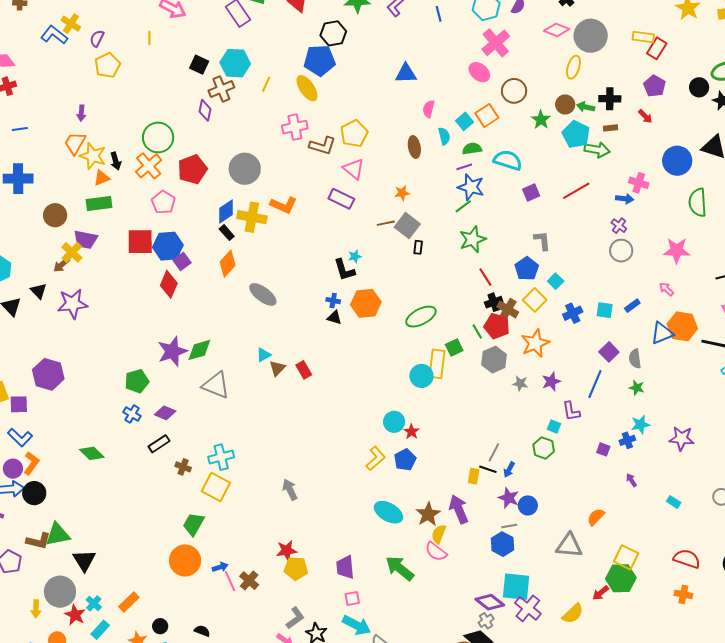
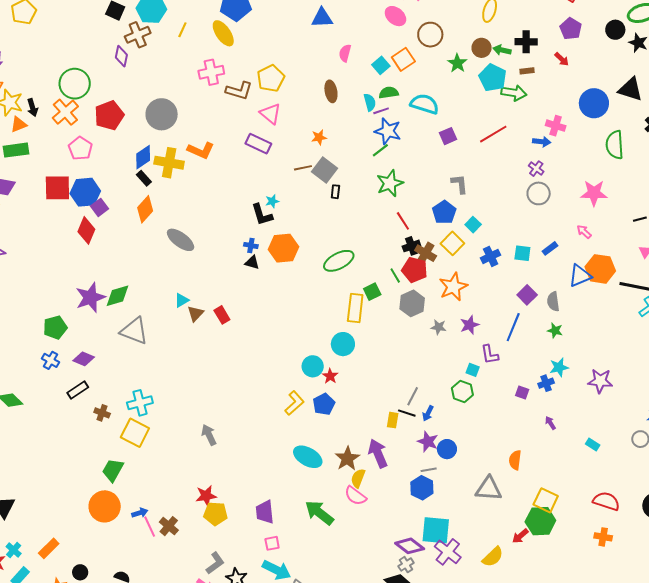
cyan semicircle: (444, 136) -> (370, 102), moved
cyan circle: (421, 376) -> (343, 344), moved
orange semicircle: (596, 517) -> (515, 460), turned -36

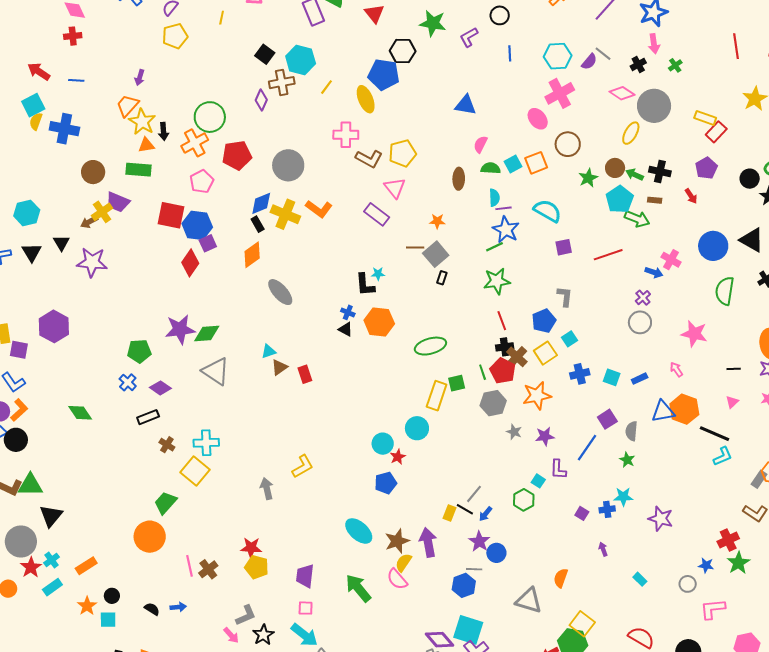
green semicircle: (389, 93) -> (491, 168), moved
yellow L-shape: (294, 403) -> (303, 466), moved
blue arrow: (140, 513) -> (178, 607), moved

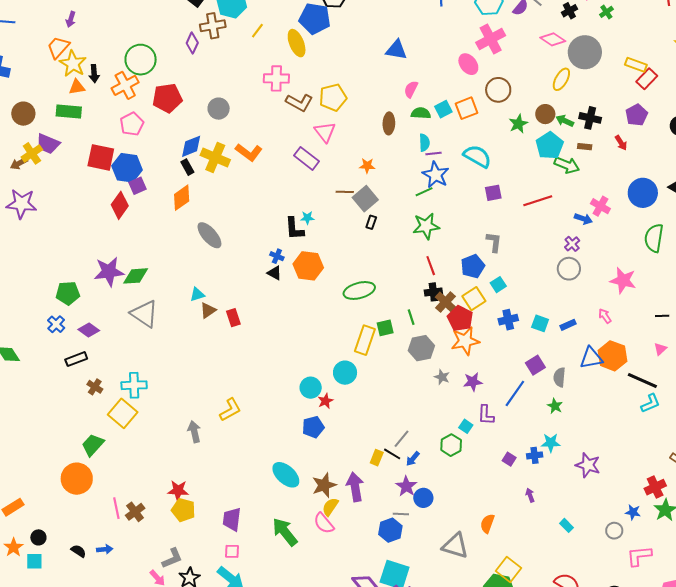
gray circle: (288, 165) -> (219, 109), size x0.7
red pentagon: (503, 371) -> (460, 318), moved

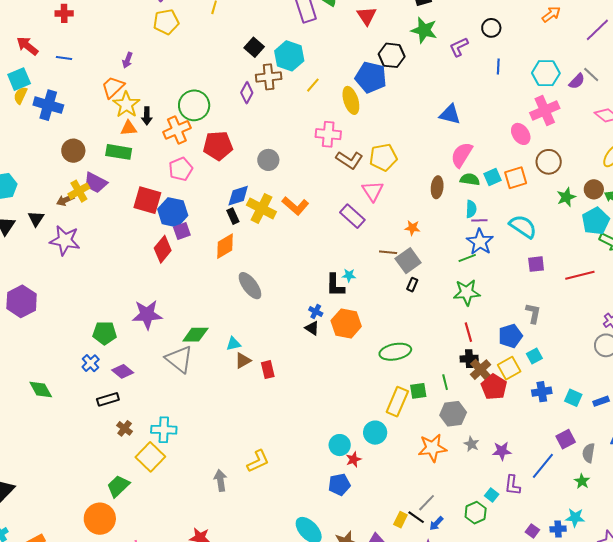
pink semicircle: (411, 89) -> (462, 155), size x1.5
green diamond: (136, 276) -> (195, 335), moved
orange star: (465, 341) -> (432, 448), moved

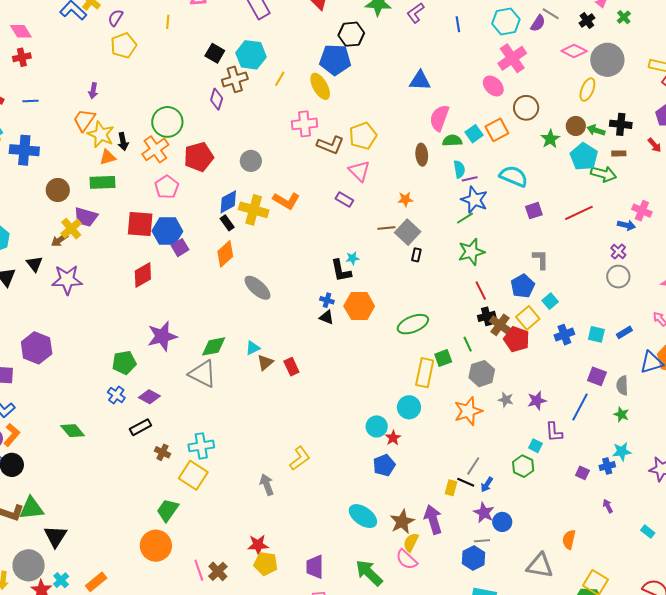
purple rectangle: (352, 216) -> (344, 200), size x0.7
red diamond: (163, 249) -> (143, 275), moved, turned 32
purple square: (566, 439) -> (597, 376), turned -30

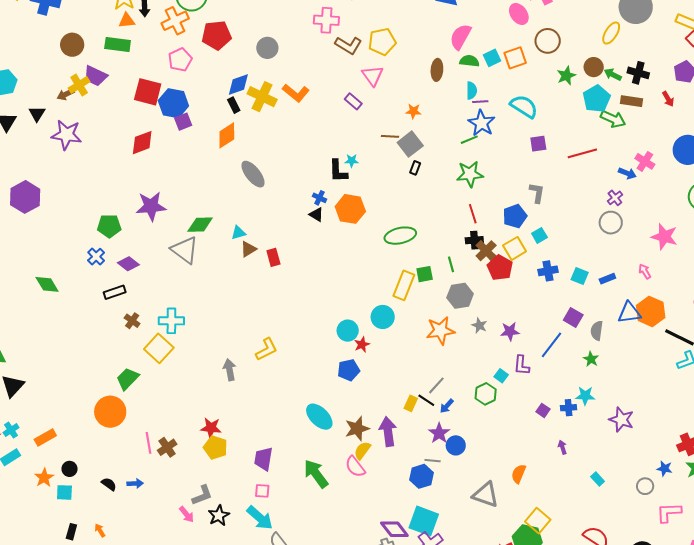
brown rectangle: (619, 153) -> (632, 101), size x1.5

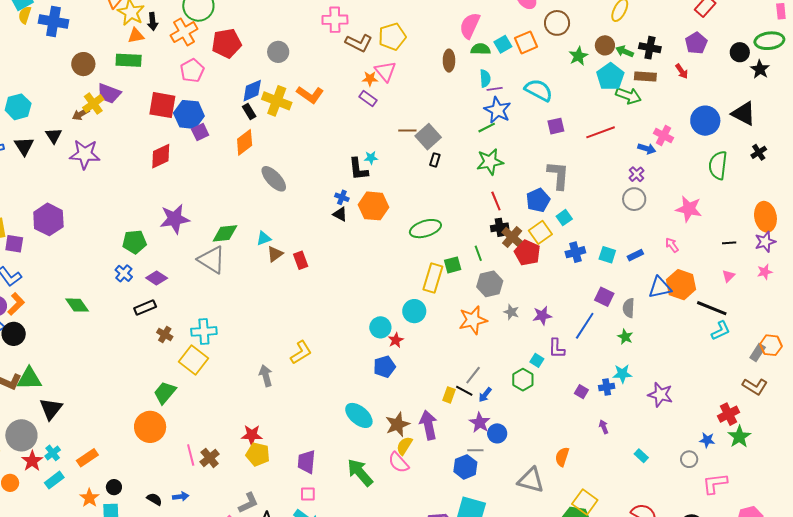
orange star: (413, 111) -> (370, 79), moved
gray L-shape: (537, 193) -> (558, 175), size x1.4

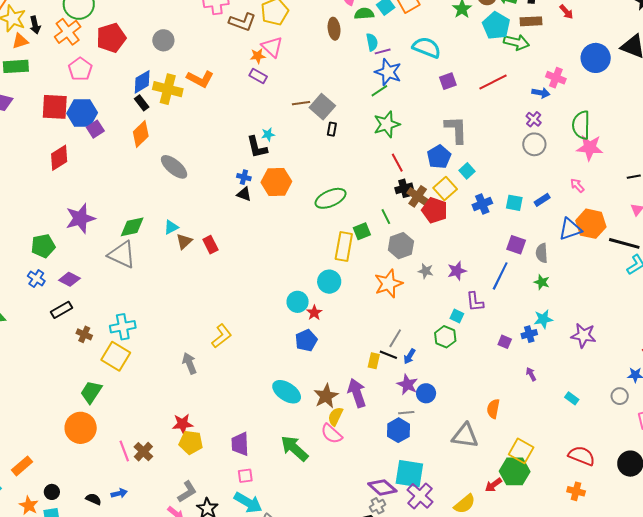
green semicircle: (718, 165) -> (581, 125), moved

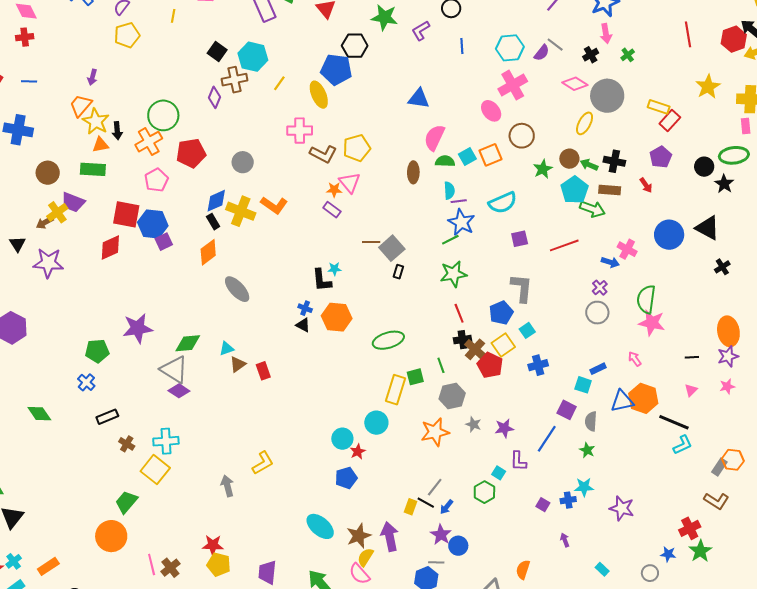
cyan semicircle: (427, 47) -> (503, 203), turned 128
red diamond: (59, 158) -> (110, 248), moved
cyan square: (514, 203) -> (583, 385), moved
purple diamond: (69, 279) -> (179, 391), moved

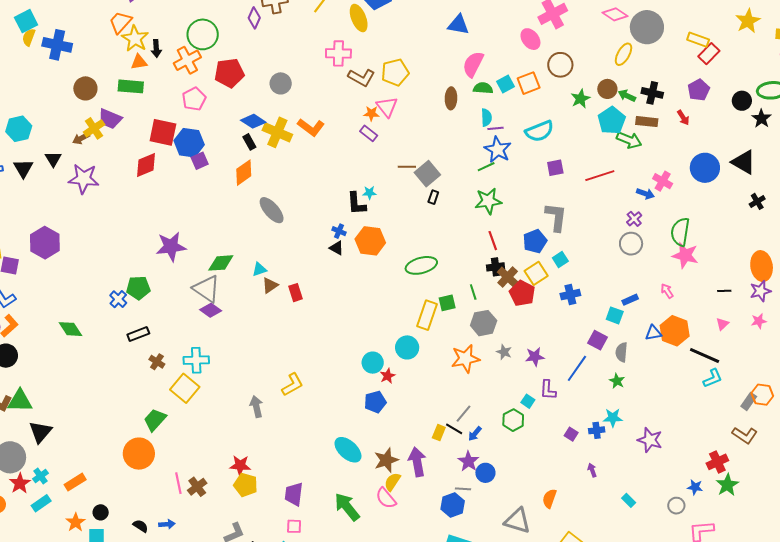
blue diamond: (216, 201) -> (253, 121), turned 55
green pentagon: (97, 351) -> (138, 288), moved
blue triangle: (622, 401) -> (653, 333), size x0.7

